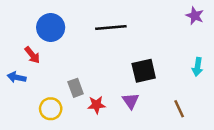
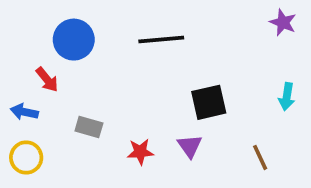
gray rectangle: (76, 88) -> (89, 127), moved, turned -54
yellow circle: (51, 109) -> (26, 157), moved

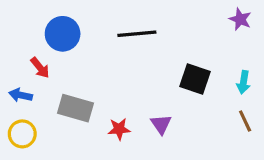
black square: (209, 102) -> (195, 79), moved, turned 32
gray rectangle: (89, 127) -> (75, 108), size x1.5
brown line: (260, 157) -> (245, 121), moved

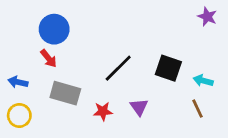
black line: (137, 34) -> (118, 68), moved, turned -40
red arrow: (40, 68) -> (49, 58), moved
cyan arrow: (243, 82) -> (203, 81), moved, turned 96
brown line: (245, 121) -> (198, 109), moved

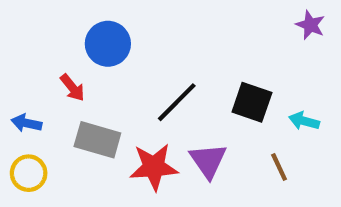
blue circle: (54, 29) -> (108, 44), moved
purple triangle: (139, 107) -> (208, 161), size x1.4
brown line: (198, 109) -> (279, 167), moved
red star: (103, 111) -> (154, 167), size x1.6

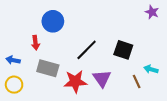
red arrow: (72, 88) -> (36, 43), turned 32
cyan arrow: (304, 121) -> (151, 69), moved

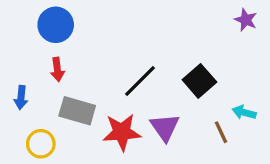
blue circle: (53, 21) -> (56, 25), moved
black square: (123, 50) -> (199, 81), turned 30
blue arrow: (13, 60) -> (21, 97), turned -96
yellow circle: (14, 85) -> (41, 144), moved

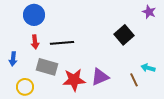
black line: (140, 81) -> (62, 43), moved, turned 40
black square: (199, 81) -> (124, 35), moved
purple triangle: (165, 127) -> (100, 77), turned 42

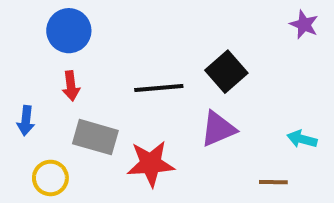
black square: (124, 35) -> (226, 72), moved
black line: (62, 43) -> (159, 88), moved
purple triangle: (100, 77) -> (218, 129), moved
brown line: (134, 80) -> (273, 182), moved, turned -64

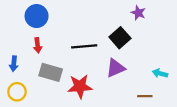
purple star: (304, 25) -> (138, 13), moved
yellow circle: (50, 178) -> (17, 92), moved

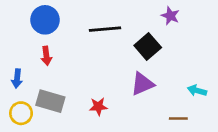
black line: (84, 46) -> (105, 29), moved
gray rectangle: (51, 72) -> (50, 101), moved
red star: (80, 86) -> (98, 107), size x0.6

